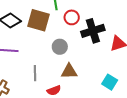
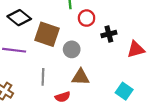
brown square: (38, 20) -> (47, 34), moved
black cross: (93, 31) -> (109, 34), size x0.6

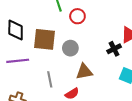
black diamond: (19, 18) -> (16, 30), turned 65
black cross: (109, 34) -> (114, 49), moved

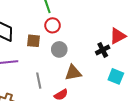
red circle: (77, 16) -> (53, 25), moved
brown square: (45, 39) -> (34, 41), size x0.6

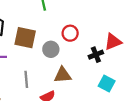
red circle: (53, 25) -> (70, 33), moved
brown square: (34, 41) -> (25, 38), size x1.5

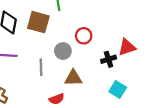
brown square: (25, 38) -> (38, 22), moved
gray line: (26, 79) -> (41, 67), moved

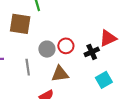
red circle: (84, 36) -> (66, 46), moved
cyan square: (118, 90) -> (104, 80), turned 35

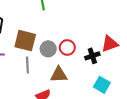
brown square: (20, 24) -> (25, 41), moved
cyan square: (104, 80) -> (102, 85), turned -35

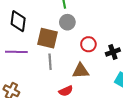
gray circle: (48, 49) -> (67, 22), moved

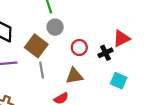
brown square: (47, 38) -> (36, 46), turned 30

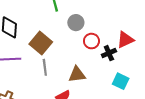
gray circle: (55, 27) -> (76, 23), moved
red circle: (79, 48) -> (91, 41), moved

